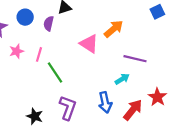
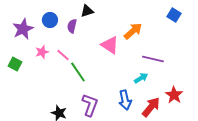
blue square: (157, 12) -> (174, 15), turned -32
pink line: (39, 54) -> (63, 55), turned -64

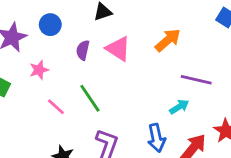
purple semicircle: (72, 26) -> (83, 50), moved
pink triangle: (110, 45) -> (118, 49), moved
pink line: (63, 55) -> (56, 107), moved

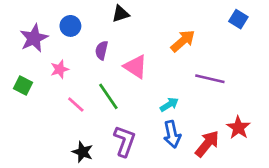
pink triangle: (118, 49) -> (135, 67), moved
cyan arrow: (179, 107) -> (169, 105), moved

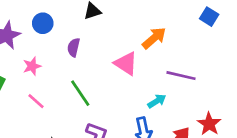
pink triangle: (135, 67) -> (126, 64), moved
pink line: (76, 105) -> (36, 101), moved
cyan arrow: (169, 105) -> (157, 101), moved

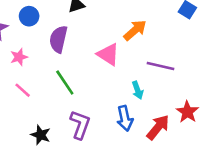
purple semicircle: (74, 47) -> (58, 39), size x1.5
cyan arrow: (157, 101) -> (138, 90), turned 102

